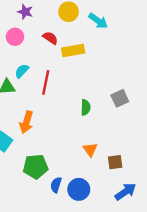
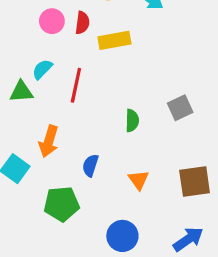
pink circle: (15, 37) -> (52, 21), moved
red semicircle: (50, 38) -> (82, 23), turned 63
brown square: (115, 162) -> (195, 181), moved, size x1.5
blue semicircle: (56, 185) -> (90, 165), moved

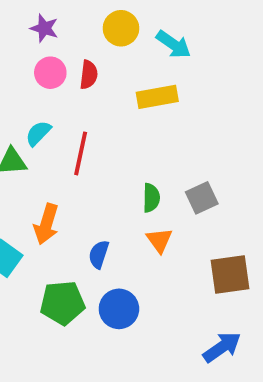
yellow rectangle: (114, 40) -> (157, 97), moved
gray square: (180, 108) -> (202, 198), moved
orange triangle: (138, 180) -> (159, 240), moved
blue circle: (122, 236) -> (119, 309), moved

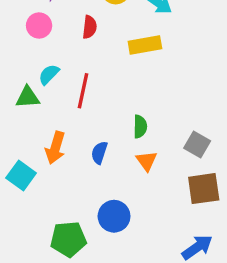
pink circle: (50, 73) -> (39, 25), moved
gray square: (202, 198) -> (197, 145), moved, turned -35
blue semicircle: (99, 254) -> (99, 153), moved
green pentagon: (62, 303) -> (68, 239), moved

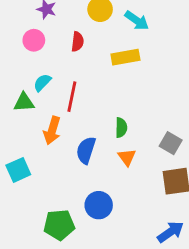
orange arrow: (55, 148) -> (52, 130), moved
blue semicircle: (99, 153) -> (86, 150), size x1.4
cyan square: (21, 175) -> (18, 170), turned 30

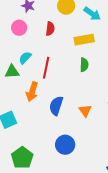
green semicircle: (121, 128) -> (84, 65), moved
green pentagon: (59, 225) -> (22, 158), moved, turned -30

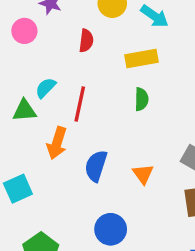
pink circle: (19, 28) -> (24, 31), moved

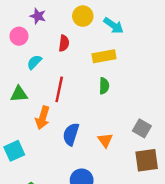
cyan semicircle: (46, 88) -> (34, 62), moved

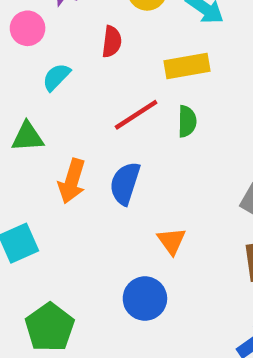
red line: (59, 89) -> (136, 115), moved, turned 45
blue semicircle: (71, 134) -> (125, 183), moved
orange triangle: (105, 140) -> (172, 241), moved

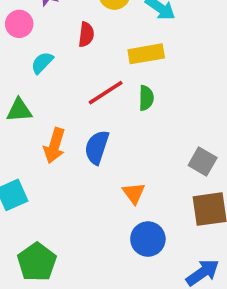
blue circle: (145, 299) -> (148, 239), moved

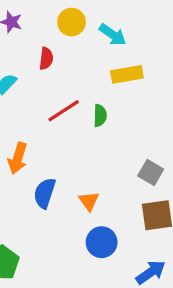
yellow rectangle: (146, 54) -> (127, 74), moved
blue semicircle: (97, 147) -> (45, 193), moved

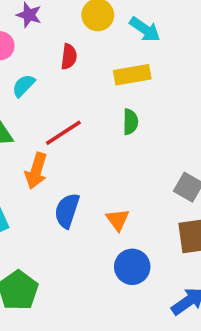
yellow rectangle: (127, 74) -> (132, 75), moved
red line: (64, 111) -> (63, 133), moved

